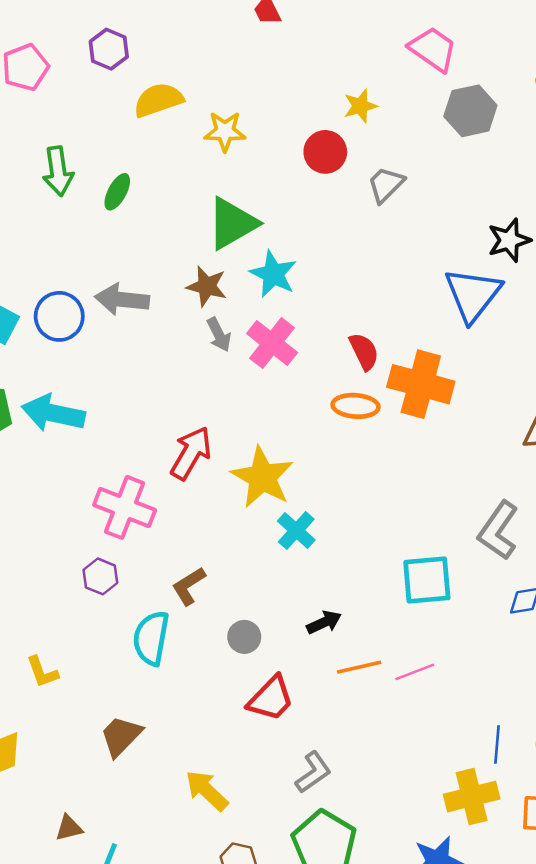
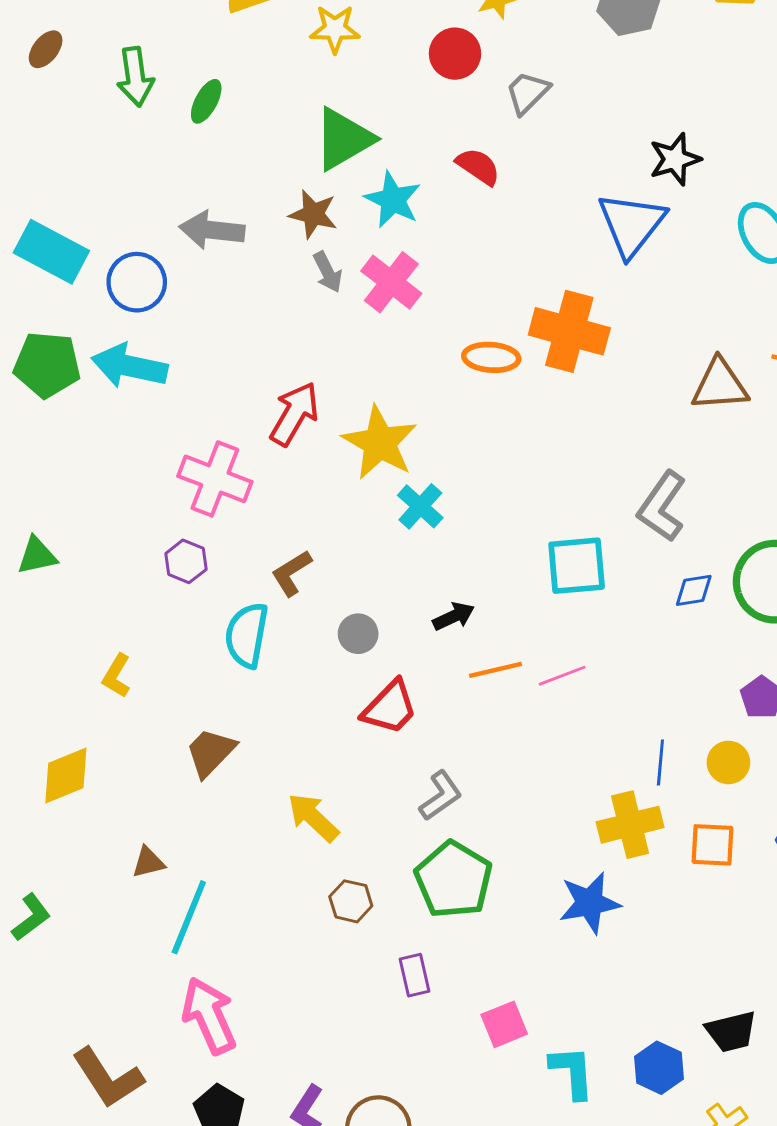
blue circle: (59, 316) -> (137, 282), moved
red semicircle: (364, 351) -> (478, 166), moved, turned -30
yellow L-shape: (42, 672) -> (116, 676), turned 51

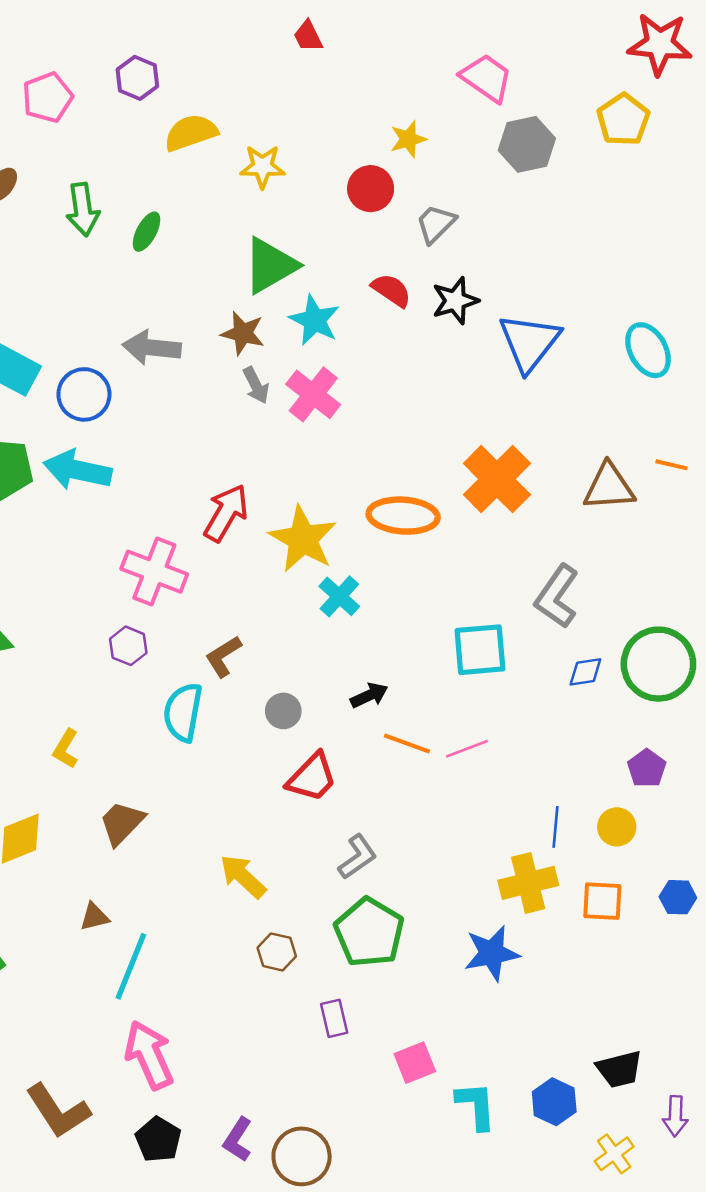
black star: (675, 159) -> (455, 301), moved
orange cross: (569, 331) -> (497, 479), moved, turned 30
orange ellipse: (491, 357) -> (403, 516), moved, size x1.4
orange line: (496, 670) -> (407, 744), turned 33
brown trapezoid: (211, 752) -> (122, 823), moved

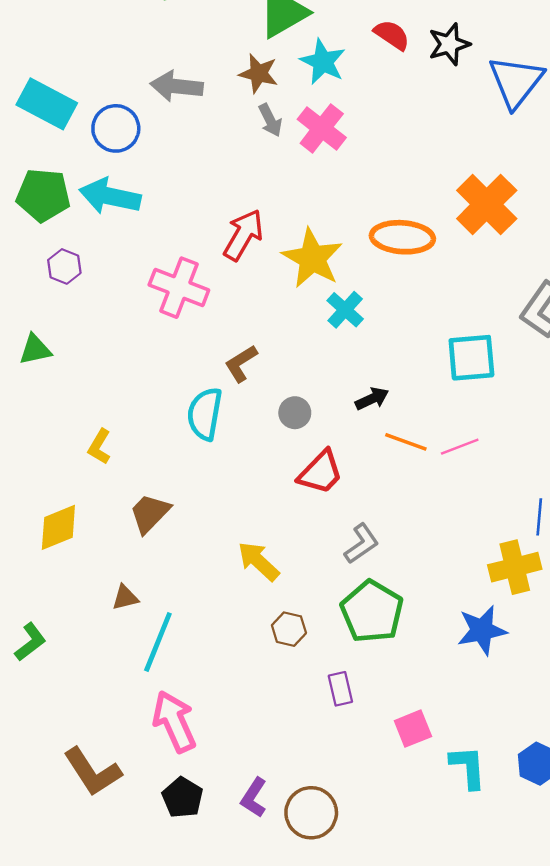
purple hexagon: (128, 646) -> (64, 266), moved

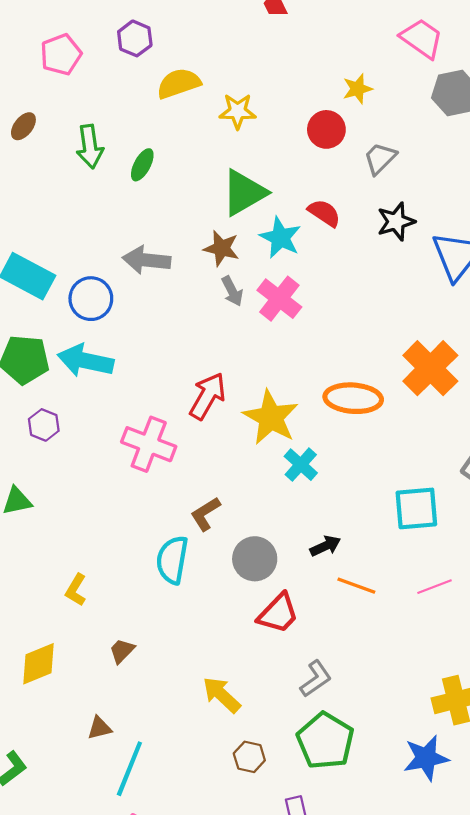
red semicircle: (392, 35) -> (324, 213), moved
gray circle: (295, 413) -> (255, 559), size x1.5
pink line: (460, 447) -> (435, 587), moved
brown trapezoid: (150, 513) -> (122, 651), size x0.7

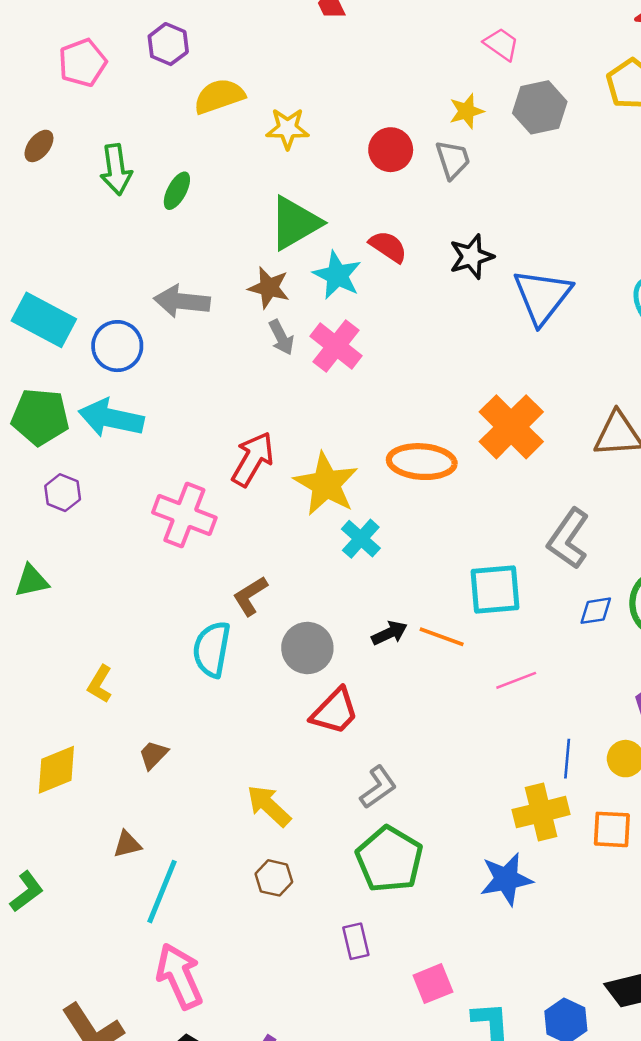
pink trapezoid: (422, 38) -> (501, 44), size x0.7
yellow star: (357, 89) -> (466, 111), moved
gray trapezoid: (380, 158) -> (453, 160), moved, turned 117
orange line: (356, 586) -> (442, 637), moved
brown hexagon: (249, 757) -> (274, 878), moved

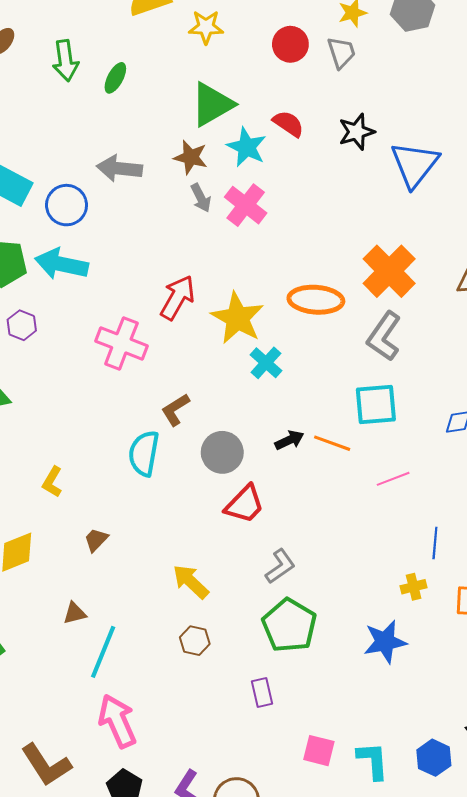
gray L-shape: (568, 539) -> (384, 336), moved
yellow cross: (541, 812) -> (414, 587), size x0.6
pink square: (433, 984) -> (319, 751), moved, turned 36

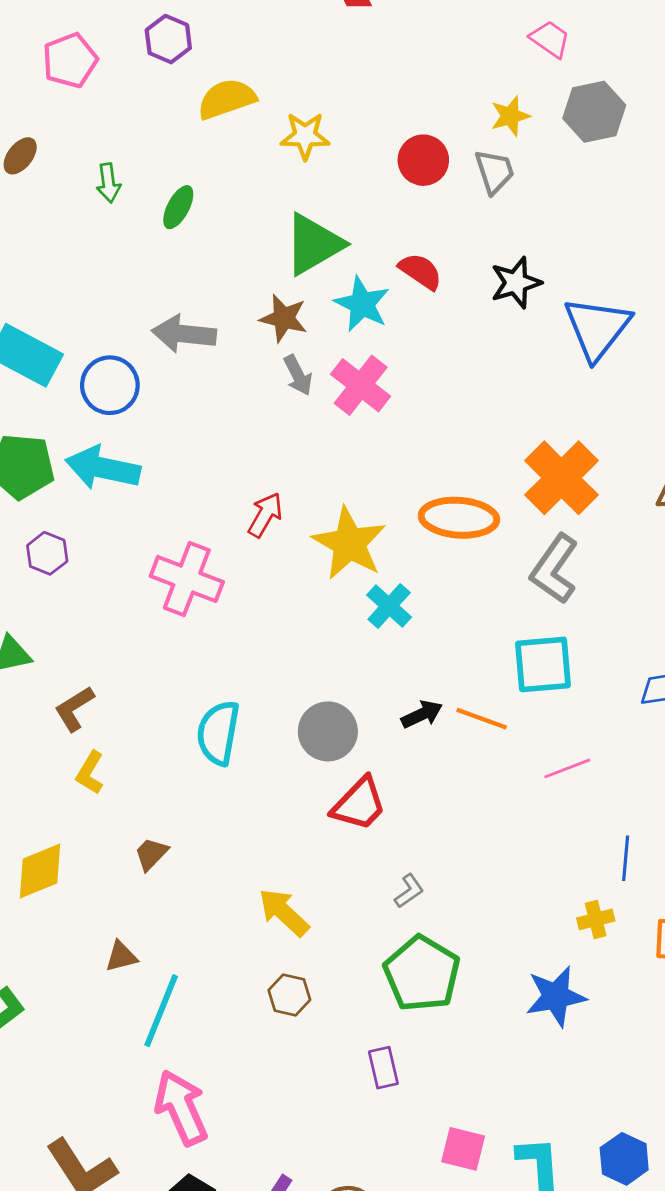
green arrow: (65, 61) -> (108, 183), size x0.7
red arrow: (177, 298) -> (265, 515), size x0.7
brown L-shape: (175, 410) -> (74, 709), moved
gray L-shape: (280, 566) -> (409, 891), size x0.7

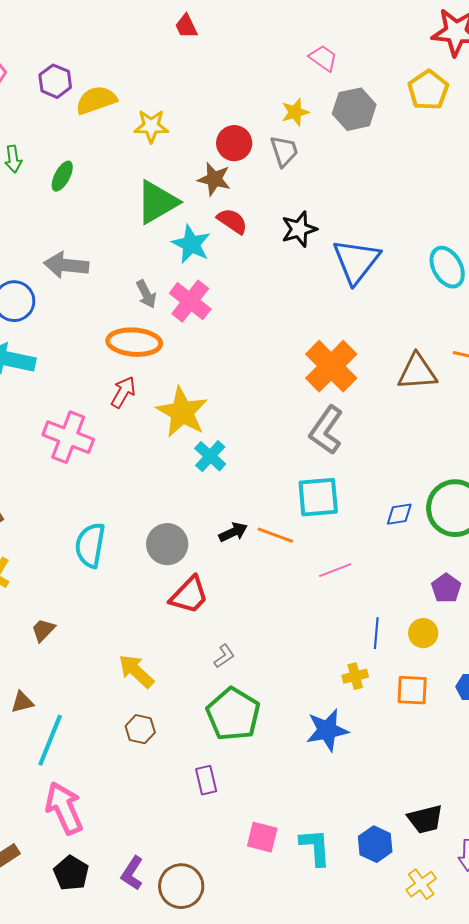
purple hexagon: (168, 39) -> (55, 81), moved
brown star: (284, 318) -> (214, 179), moved
orange ellipse: (459, 518) -> (134, 342), moved

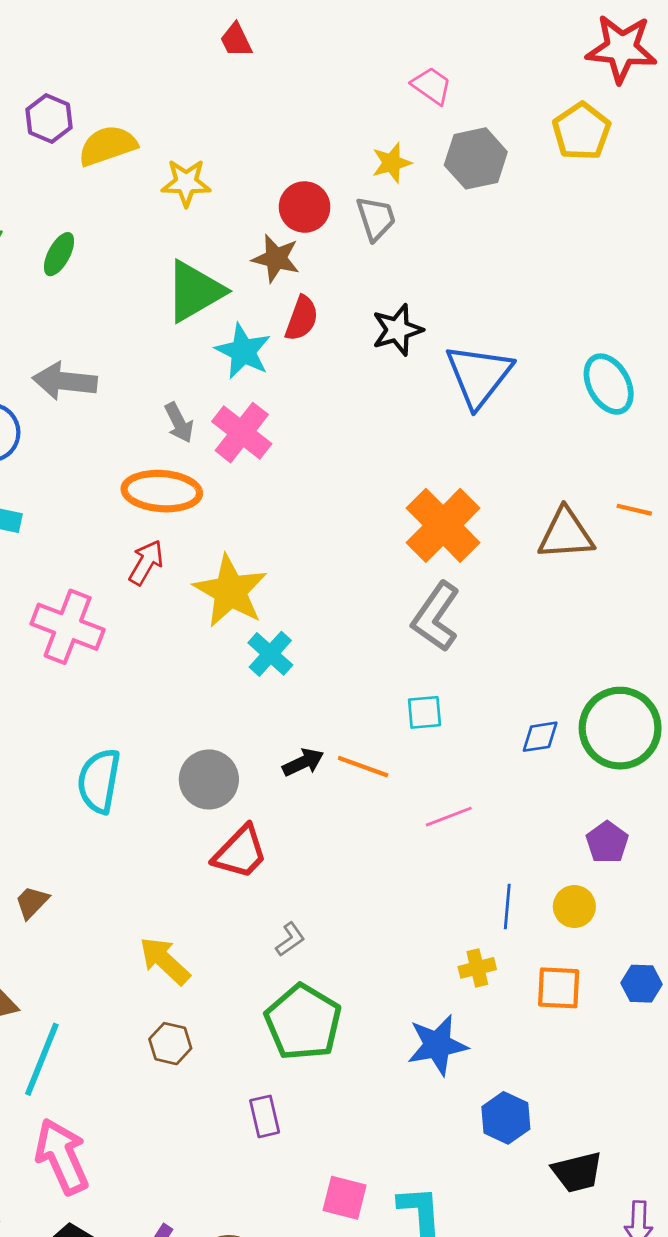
red semicircle: (232, 221) -> (302, 318), turned 76
cyan square: (318, 497) -> (424, 712), size x0.6
blue hexagon: (375, 844) -> (506, 1118), moved

